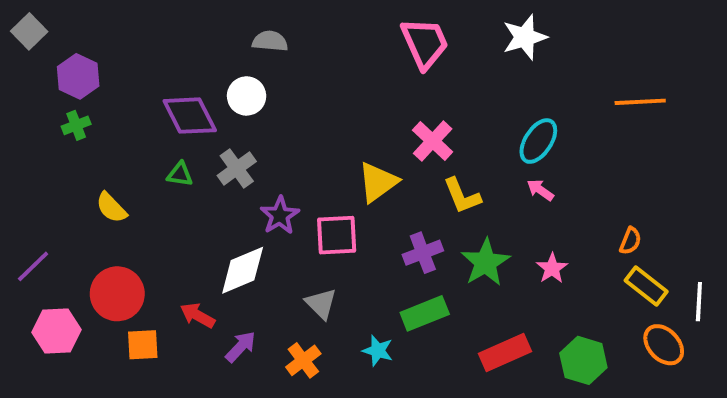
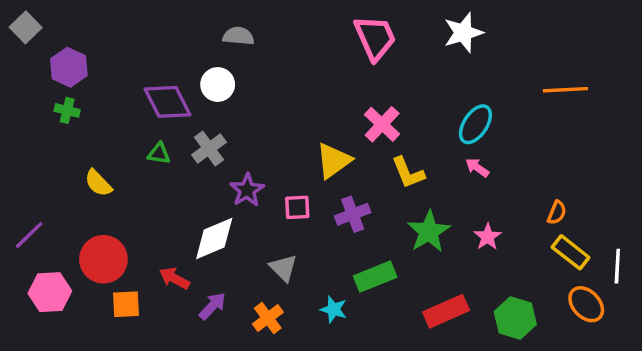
green cross: (76, 125) -> (67, 110), turned 35
pink square: (337, 235) -> (297, 207), size x0.7
purple cross: (423, 253) -> (353, 214), moved

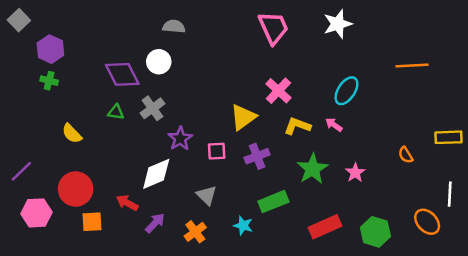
pink arrow: (477, 168) -> (334, 125), moved
yellow L-shape: (408, 173) -> (297, 126), turned 132
orange semicircle: (557, 213) -> (406, 155), turned 126
yellow rectangle: (571, 252) -> (449, 137), moved, turned -40

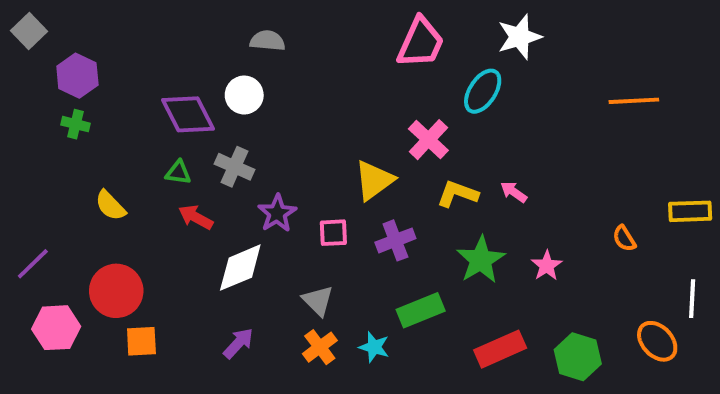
pink trapezoid: (273, 28) -> (421, 43), turned 48
cyan ellipse: (346, 91) -> (483, 91), moved
gray cross: (152, 108) -> (234, 167), turned -30
red arrow: (127, 203) -> (196, 217), moved
orange cross: (195, 232) -> (320, 347), moved

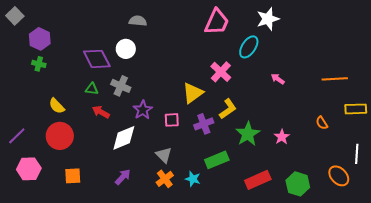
orange line: (634, 101) -> (335, 79), moved
pink arrow: (514, 192) -> (278, 79), moved
yellow L-shape: (457, 194) -> (228, 109), moved, turned 125
red circle: (116, 291) -> (60, 136), moved

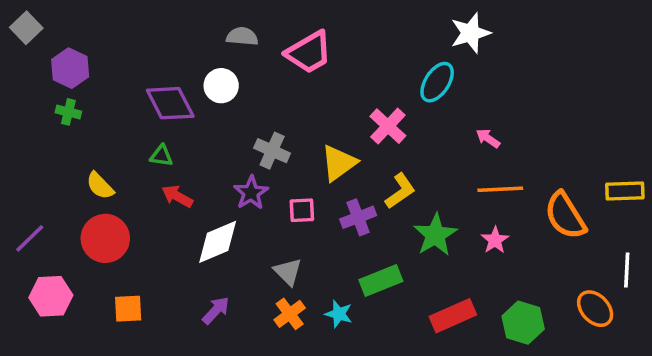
pink trapezoid: (217, 22) -> (309, 52), moved, turned 36
orange line: (335, 79) -> (500, 189), moved
gray cross: (121, 86) -> (272, 151), moved
orange semicircle: (322, 123) -> (565, 216), size x2.0

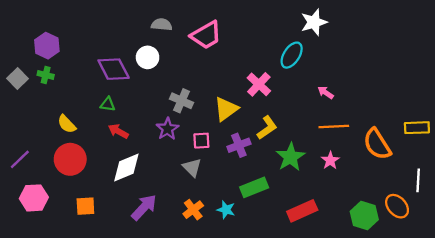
gray square: (26, 28) -> (18, 78), moved
white diamond: (218, 242) -> (126, 167), moved
gray triangle: (288, 272) -> (192, 167), moved
purple arrow: (216, 310) -> (144, 207), size x1.4
green hexagon: (523, 323) -> (364, 216), moved

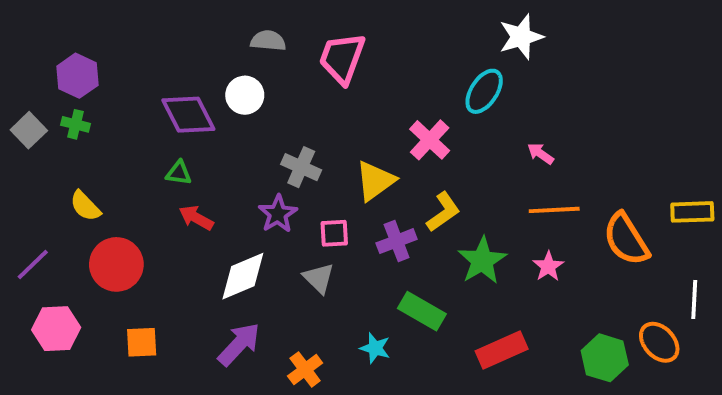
pink trapezoid: (206, 35) -> (342, 58), turned 140
yellow semicircle: (67, 124) -> (85, 206), moved
white diamond: (126, 167) -> (243, 276), moved
green rectangle: (254, 187) -> (422, 311), turned 52
orange cross: (193, 210) -> (305, 369), moved

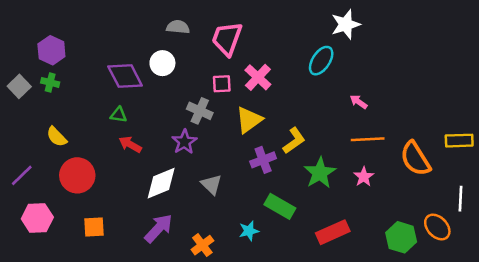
pink cross: (430, 140) -> (258, 77), moved
pink square: (334, 233) -> (222, 84), moved
cyan star: (375, 348) -> (249, 231), turned -30

